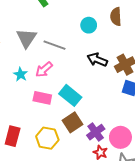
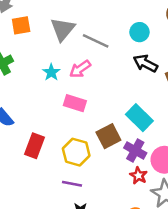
cyan circle: (89, 25) -> (139, 32), moved
cyan rectangle: (70, 95) -> (139, 118), moved
purple cross: (96, 132) -> (135, 150), turned -30

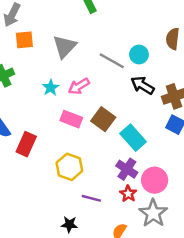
gray line: (96, 41) -> (112, 61), moved
brown square: (108, 136) -> (103, 119), moved, turned -30
red rectangle: (34, 146) -> (26, 144), moved
purple line: (72, 184) -> (91, 198), moved

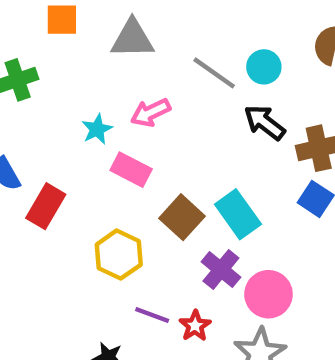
gray triangle: (65, 46) -> (132, 39), turned 40
cyan star: (51, 88) -> (97, 129), moved
brown square: (103, 119) -> (182, 217), moved
red star: (128, 194) -> (195, 326), moved

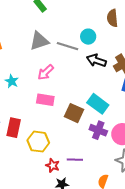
gray triangle: (132, 39) -> (39, 41), moved
cyan star: (97, 129) -> (12, 81), moved
yellow hexagon: (119, 255) -> (38, 142), moved
red star: (195, 326) -> (53, 165), moved

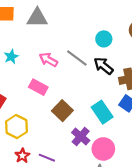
gray triangle: (39, 41) -> (37, 18), moved
gray line: (68, 46) -> (77, 58), moved
pink arrow: (46, 72) -> (48, 60), turned 54
cyan rectangle: (98, 104) -> (102, 112), moved

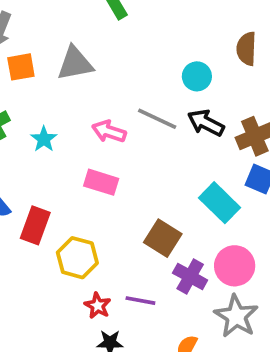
brown square: (62, 111) -> (163, 238), moved
purple cross: (81, 136) -> (190, 277), moved

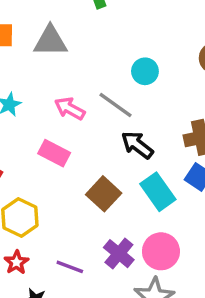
cyan circle: (197, 76) -> (145, 71), moved
black arrow: (206, 123) -> (137, 145), moved
brown square: (163, 238) -> (104, 194), moved
red star: (98, 306) -> (17, 262), moved

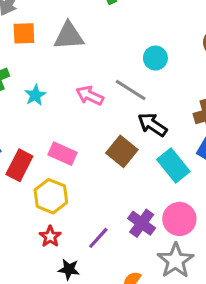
pink rectangle: (54, 153) -> (63, 154), moved
brown square: (104, 194) -> (122, 151), moved
purple line: (70, 267) -> (98, 238), turned -65

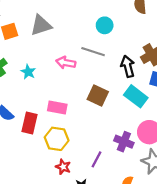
black arrow: (152, 125) -> (128, 66), moved, turned 55

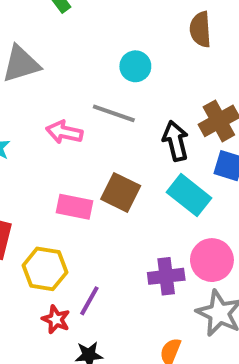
pink rectangle: (57, 107) -> (75, 207), moved
purple cross: (124, 142) -> (166, 276), turned -30
purple line: (97, 159) -> (89, 301), moved

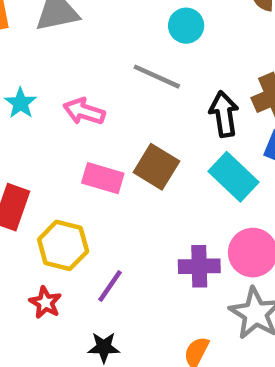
pink arrow: (64, 132) -> (84, 111), moved
red star: (56, 319) -> (45, 303), moved

